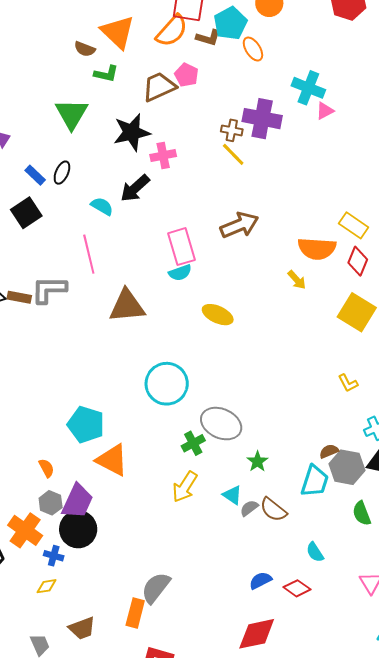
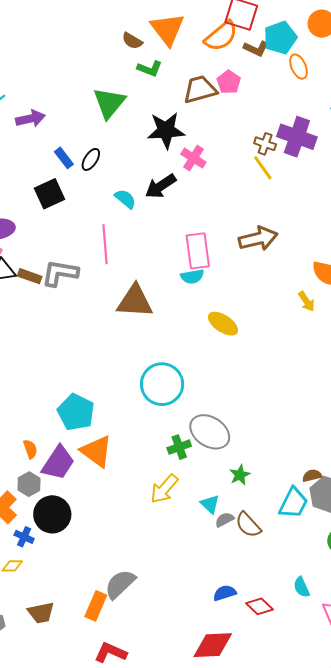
pink cross: (163, 156) -> (193, 158), turned 35
purple trapezoid: (77, 501) -> (58, 463), moved
cyan semicircle: (315, 552) -> (302, 587), moved

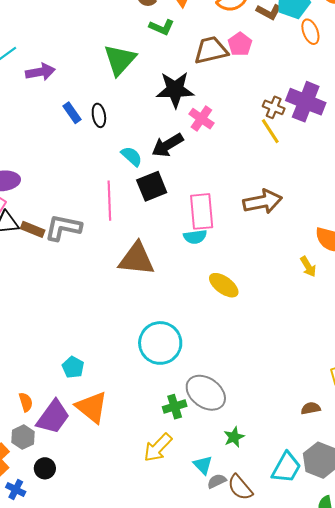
black ellipse: (91, 159) -> (99, 115), turned -45
black square: (49, 194) -> (152, 186), moved
cyan pentagon: (76, 412) -> (73, 367), size x0.6
brown semicircle: (312, 476) -> (311, 408), moved
black circle: (52, 514) -> (45, 468), size x0.6

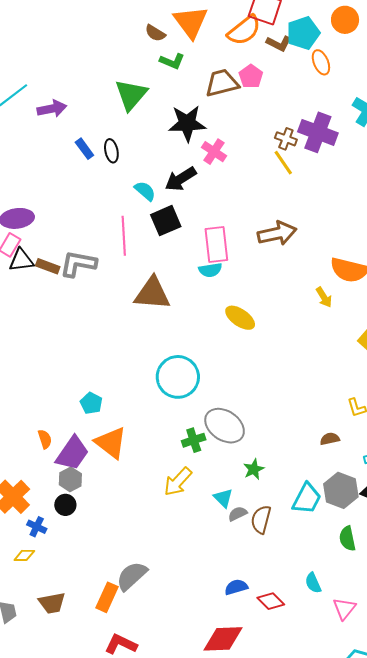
gray hexagon: (23, 437) -> (70, 479), moved
brown semicircle: (240, 487) -> (261, 519), turned 56

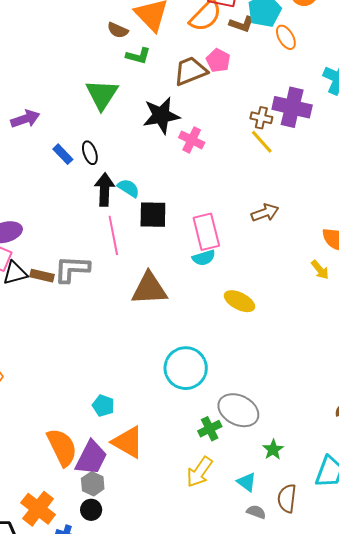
black arrow: (181, 179) -> (105, 189), moved, turned 132
black square: (166, 221) -> (153, 215), turned 32
brown arrow: (277, 233) -> (265, 213), size x0.7
orange semicircle: (45, 439) -> (62, 447), size x2.0
gray semicircle: (238, 514) -> (256, 512), moved, turned 54

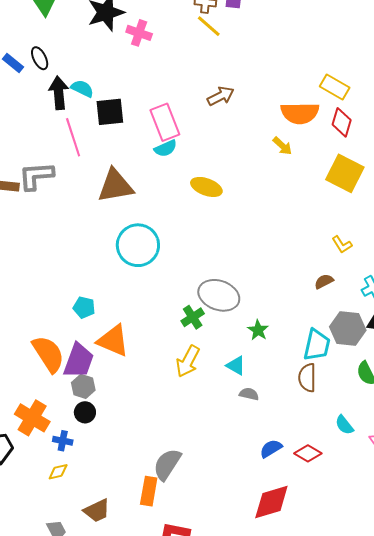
cyan circle: (186, 368) -> (138, 245), moved
brown semicircle: (287, 498) -> (307, 378), moved

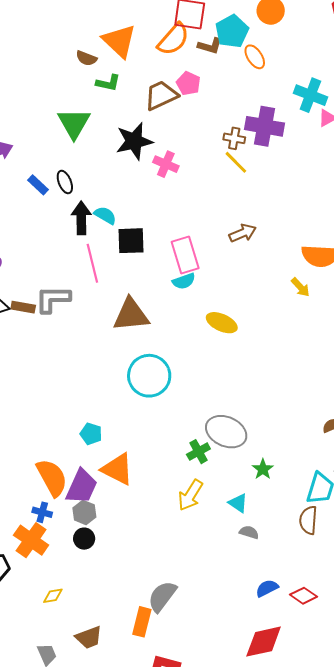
blue cross: (63, 441) -> (42, 512), moved

